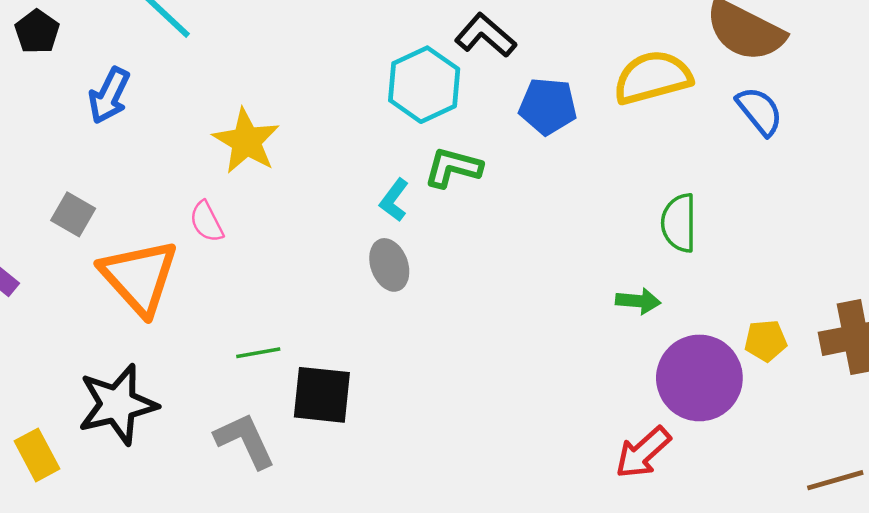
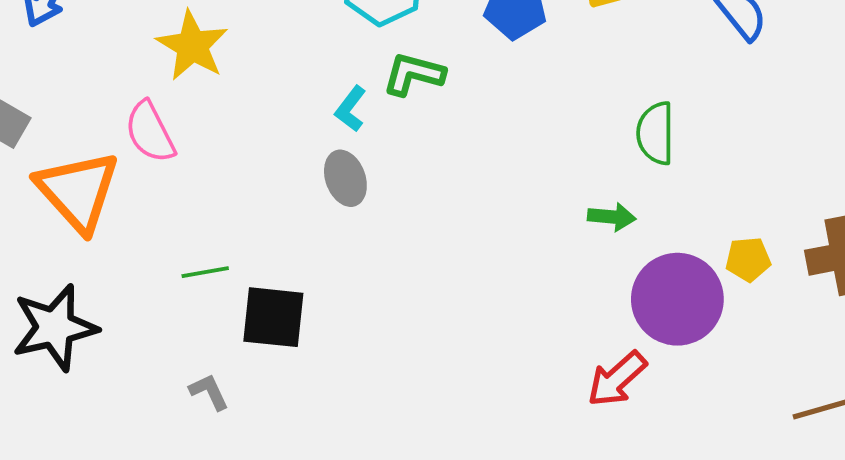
pink semicircle: (207, 222) -> (150, 132), size x1.4
gray L-shape: (245, 440) -> (209, 392), moved, size x0.6

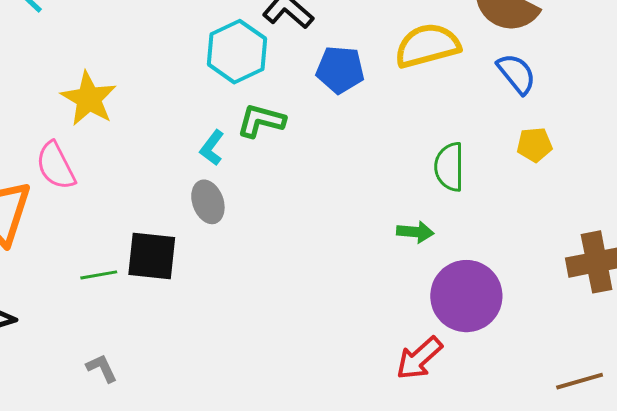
yellow pentagon: (748, 259) -> (534, 145), moved
black square: (273, 317) -> (152, 256), moved

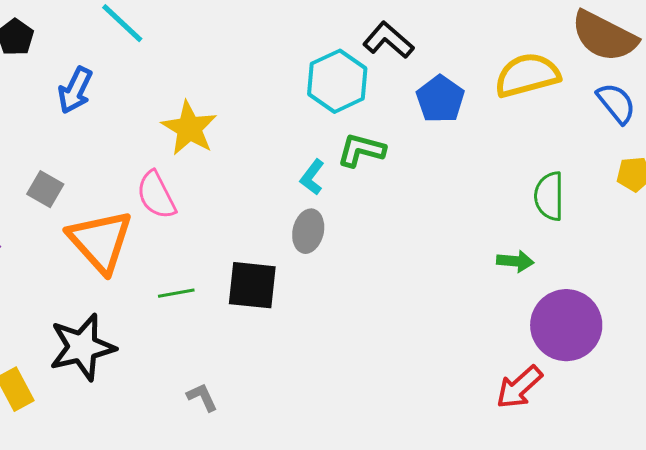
blue pentagon: (340, 70) -> (440, 99), turned 30
gray ellipse: (208, 202) -> (308, 231), turned 33
green line: (99, 275) -> (176, 293), moved

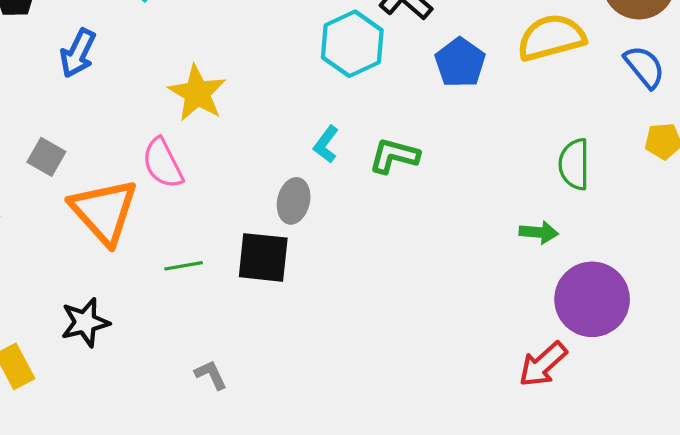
green L-shape: (361, 150) -> (394, 156), moved
gray ellipse: (308, 231) -> (294, 201), moved
black star: (82, 347) -> (85, 322), size x0.7

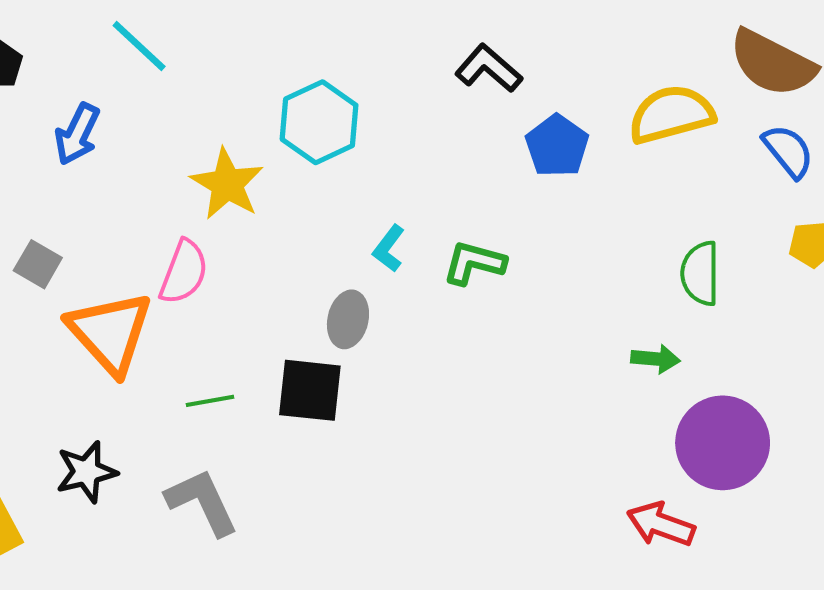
cyan hexagon: (352, 44) -> (319, 122), moved
pink semicircle: (163, 163) -> (184, 272), turned -132
red arrow: (543, 364) -> (661, 524), turned 62
gray L-shape: (211, 375) -> (202, 502), moved, size x1.8

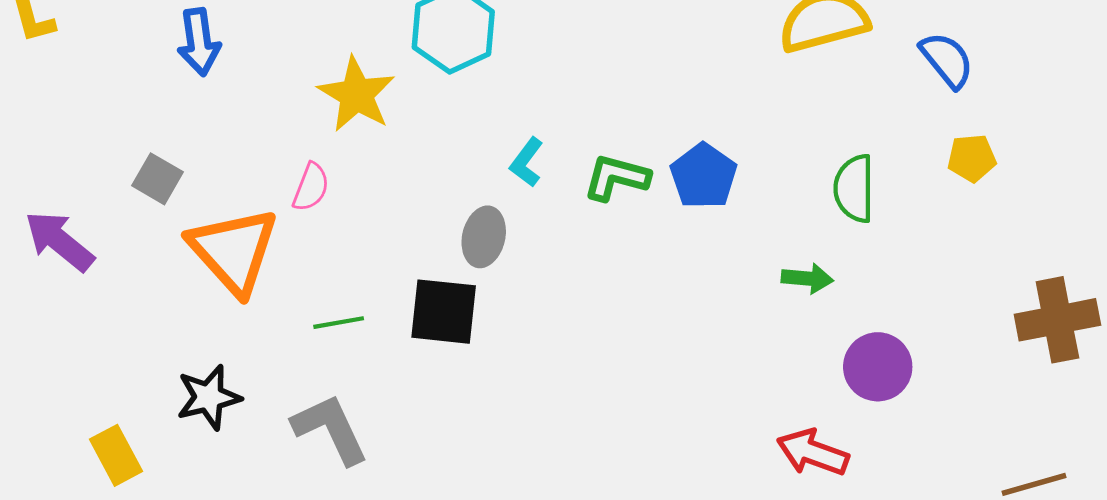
blue arrow: (77, 134) -> (199, 42), turned -34
blue pentagon: (557, 146) -> (704, 176), moved
pink semicircle: (184, 272) -> (311, 187), size x0.7
purple circle: (723, 443) -> (878, 367), size x0.7

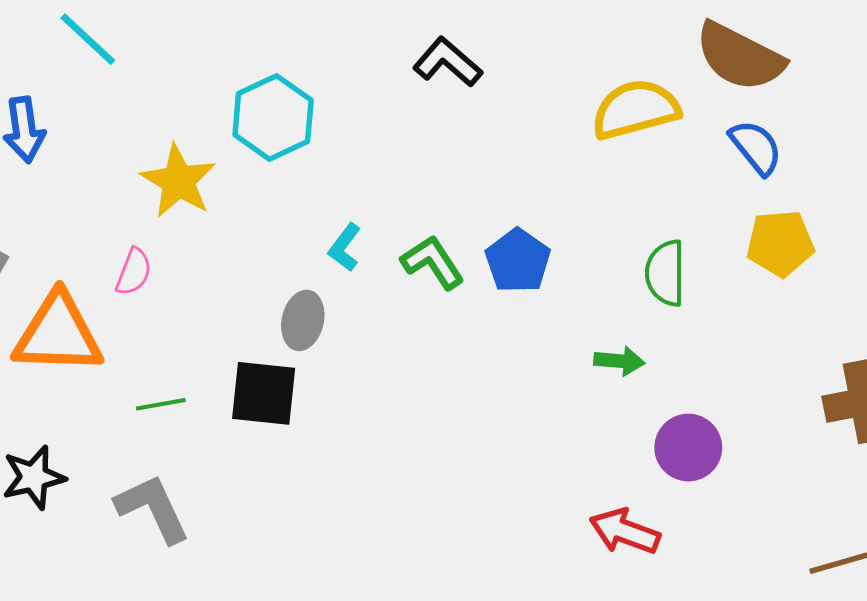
yellow pentagon: (972, 158) -> (780, 243), size x1.4
green L-shape: (616, 177) -> (433, 262), turned 42
orange triangle: (234, 251) -> (58, 334), turned -46

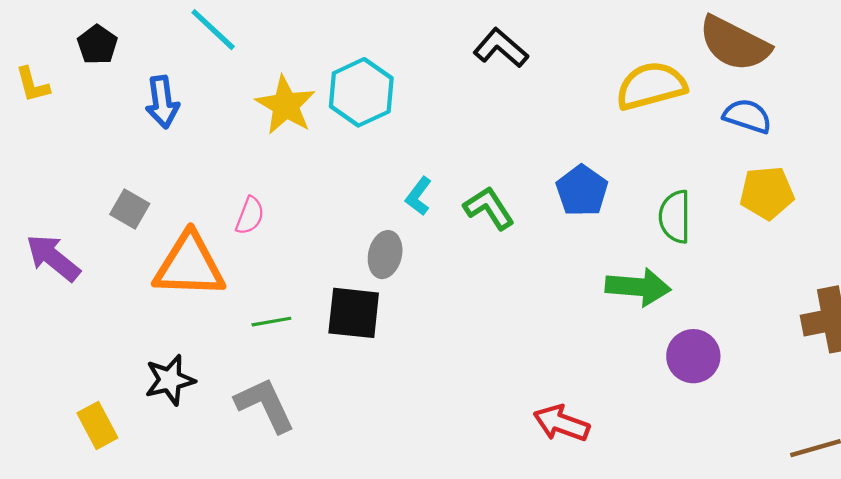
blue semicircle: (756, 147) -> (747, 116), turned -33
yellow star: (178, 181) -> (286, 105), moved
blue pentagon: (518, 261) -> (582, 191), moved
green arrow: (619, 361) -> (638, 287), size x1.6
red arrow: (625, 531) -> (561, 423), moved

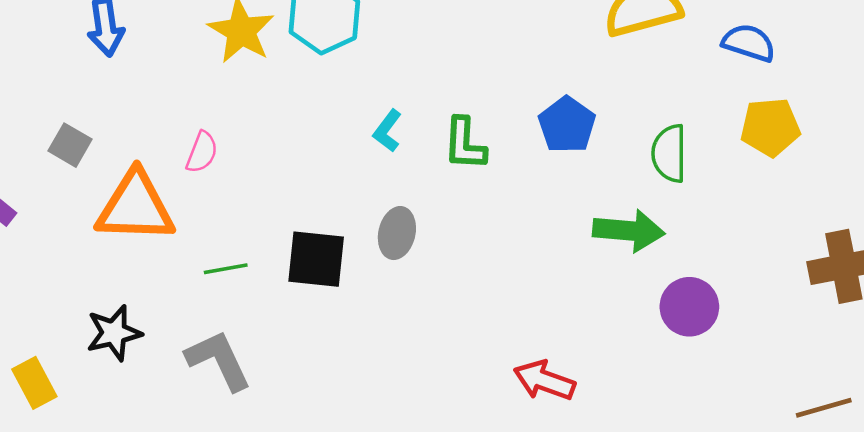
green L-shape: (489, 208) -> (465, 144), turned -144
gray ellipse: (385, 255) -> (397, 233), moved

